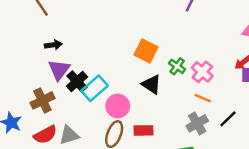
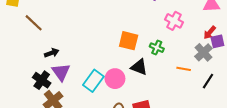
pink cross: (202, 72) -> (174, 21), moved
black cross: (77, 81) -> (42, 80), moved
pink circle: (118, 106) -> (115, 79), moved
gray cross: (197, 123) -> (203, 52), moved

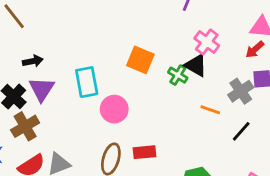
red arrow: (210, 32) -> (255, 49), moved
black triangle: (139, 67) -> (196, 65), moved
cyan rectangle: (93, 81) -> (87, 82), moved, turned -55

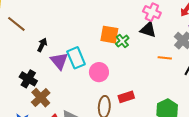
black arrow: (33, 61) -> (42, 45), moved, turned -40
green cross: (178, 75) -> (122, 41), moved, turned 32
purple triangle: (42, 89) -> (59, 61), moved

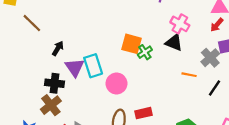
black cross: (28, 79) -> (55, 83), moved, turned -30

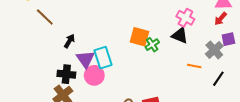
pink circle: (116, 83) -> (94, 75), moved

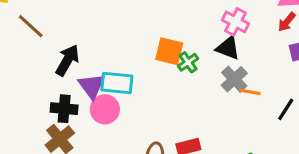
black arrow: (69, 41) -> (67, 60), size x1.5
gray cross: (214, 50) -> (234, 79), moved
cyan rectangle: (103, 58) -> (117, 83), turned -65

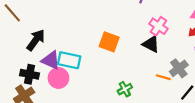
green cross: (188, 62) -> (125, 89), moved
gray cross: (234, 79) -> (179, 68), moved
purple triangle: (91, 86) -> (51, 60), turned -36

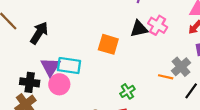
black arrow: (36, 40) -> (39, 33), moved
black triangle: (151, 44) -> (139, 29), moved, turned -36
purple triangle: (51, 60) -> (50, 67), turned 42

